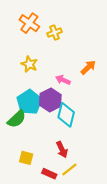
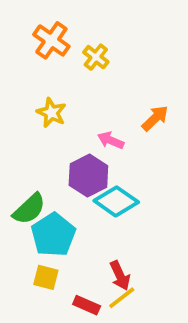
yellow cross: (55, 33) -> (96, 57), turned -32
cyan pentagon: (29, 102) -> (53, 235), moved
cyan diamond: (66, 115) -> (116, 201), turned -70
red arrow: (62, 149) -> (120, 276), moved

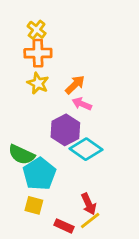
orange cross: (51, 40) -> (38, 53), moved, turned -36
yellow cross: (96, 57) -> (37, 30), moved
orange arrow: (155, 118) -> (75, 85), moved
green semicircle: (29, 209) -> (21, 155), turned 68

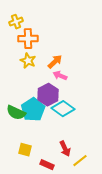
yellow cross: (37, 30) -> (16, 22), moved, turned 32
cyan pentagon: (39, 174) -> (33, 110), moved
yellow line: (90, 220) -> (80, 161), moved

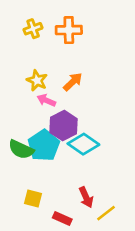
yellow cross: (16, 22) -> (33, 29), moved
orange cross: (28, 39) -> (69, 30), moved
pink arrow: (60, 76) -> (46, 100), moved

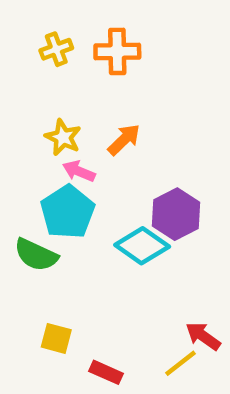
purple hexagon: (64, 126) -> (176, 214), moved
cyan pentagon: (44, 145) -> (68, 212), moved
red arrow: (86, 197) -> (203, 336), moved, turned 150

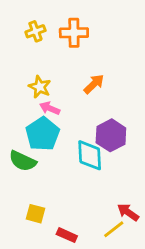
orange arrow: (124, 140) -> (94, 84), moved
cyan diamond: (142, 246) -> (90, 155), turned 52

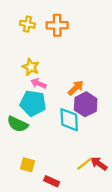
yellow cross: (35, 31) -> (27, 24), turned 32
orange arrow: (94, 84) -> (76, 88), moved
cyan pentagon: (43, 134) -> (33, 103), turned -30
yellow line: (114, 229) -> (85, 164), moved

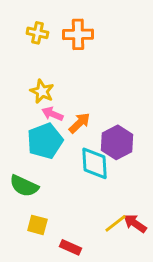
orange arrow: (76, 88) -> (80, 123), moved
cyan pentagon: (33, 103) -> (45, 141), turned -30
green semicircle: (18, 124) -> (24, 186), moved

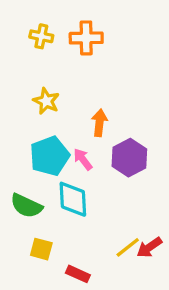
pink arrow: (52, 114) -> (83, 159), moved, turned 30
orange arrow: (80, 123) -> (99, 123), moved, turned -40
cyan diamond: (95, 163) -> (73, 199), moved
red arrow: (135, 223) -> (149, 247), turned -70

